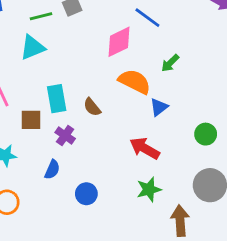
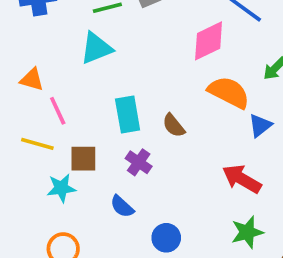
brown square: (31, 120) -> (83, 159), moved
blue semicircle: (52, 170) -> (122, 206), turned 108

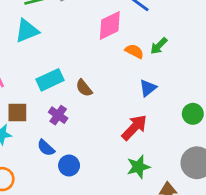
orange semicircle: (229, 92) -> (134, 51), moved, size x0.6
cyan rectangle: (128, 114) -> (50, 80), turned 75
red arrow: (242, 179) -> (134, 127), turned 104
blue circle: (166, 238) -> (69, 166), moved

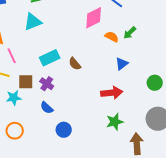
purple cross: (58, 115) -> (47, 84), moved
red arrow: (134, 127) -> (112, 93), turned 40
blue circle: (69, 166) -> (64, 130), moved

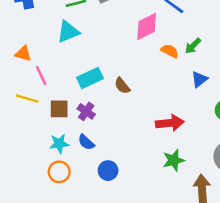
blue triangle: (122, 64) -> (199, 79), moved
cyan star: (14, 98) -> (59, 144), moved
orange circle: (15, 131) -> (59, 172), moved

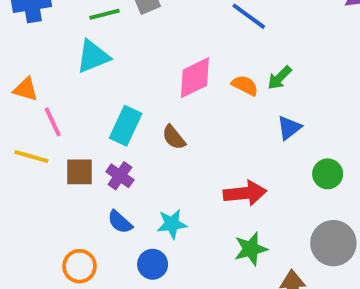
pink diamond: (147, 27) -> (195, 78), moved
cyan rectangle: (90, 78) -> (126, 126), turned -40
cyan star: (59, 144) -> (172, 224), moved

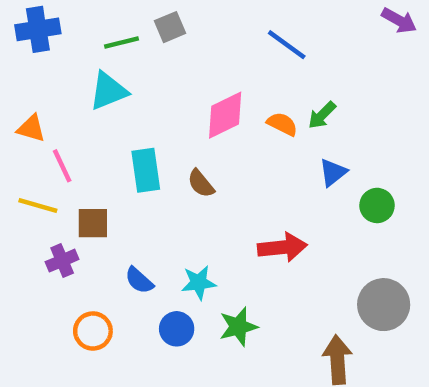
cyan rectangle: (126, 126) -> (146, 170), turned -33
green circle: (328, 174) -> (377, 205), moved
purple cross: (120, 176) -> (62, 261), moved, turned 32
green star: (251, 249) -> (238, 327), moved

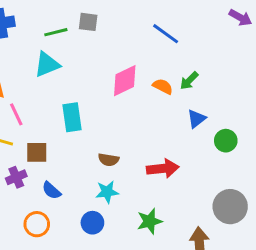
gray square: (170, 27) -> (88, 22), turned 30
brown semicircle: (201, 183) -> (109, 160), moved, turned -42
blue semicircle: (139, 280) -> (51, 190), moved
green star: (238, 327) -> (150, 221), moved

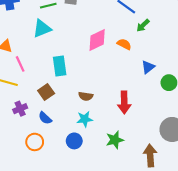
green arrow: (189, 81) -> (143, 25), moved
brown square: (37, 152) -> (46, 92), moved, turned -35
red arrow: (163, 168) -> (124, 102), turned 95

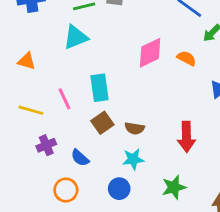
pink line: (20, 64) -> (64, 99), moved
brown square: (46, 92) -> (102, 123), moved

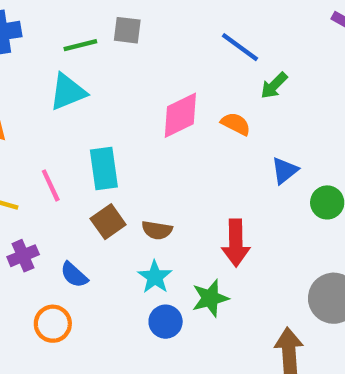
cyan star: (133, 159) -> (155, 277), turned -30
green star: (174, 187) -> (210, 298), moved
blue circle: (119, 189) -> (166, 322), moved

